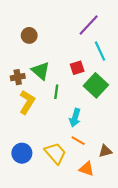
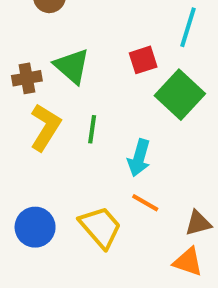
cyan line: (100, 51) -> (188, 27), turned 42
green line: (56, 92) -> (92, 129), moved
orange triangle: (86, 169) -> (188, 262), moved

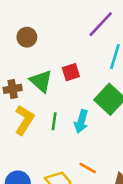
red square: (143, 60) -> (71, 72), moved
cyan arrow: (139, 158) -> (81, 121), moved

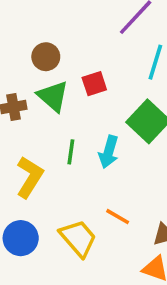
brown circle: (27, 37) -> (46, 57), moved
yellow L-shape: (24, 120) -> (30, 177), moved

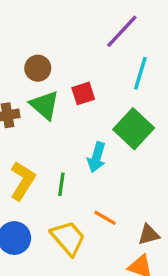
green line: (71, 152) -> (61, 184), moved

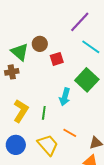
brown circle: (38, 68) -> (40, 44), moved
cyan line: (140, 73) -> (91, 47), turned -72
green triangle: (45, 105) -> (20, 52), moved

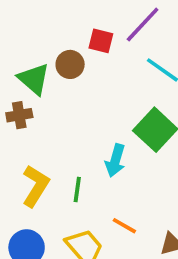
red square: (57, 59) -> (101, 41), moved, turned 32

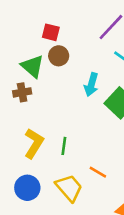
red square: (101, 41) -> (51, 32), moved
cyan arrow: (115, 160) -> (91, 85), moved

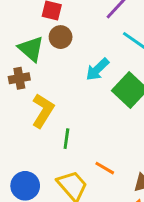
cyan arrow: (91, 85) -> (97, 69), turned 30
yellow L-shape: (34, 143) -> (43, 111), moved

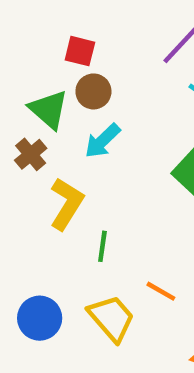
cyan arrow: (97, 69) -> (102, 141), moved
brown cross: (19, 78) -> (31, 154), turned -30

